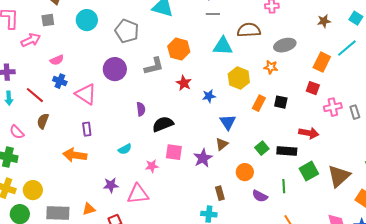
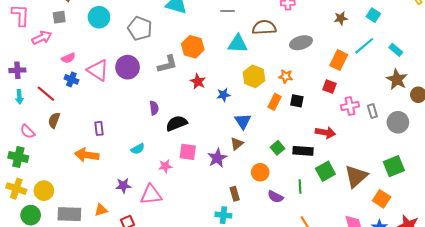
orange star: (271, 67) -> (286, 76), moved
pink triangle: (86, 94) -> (98, 70), moved

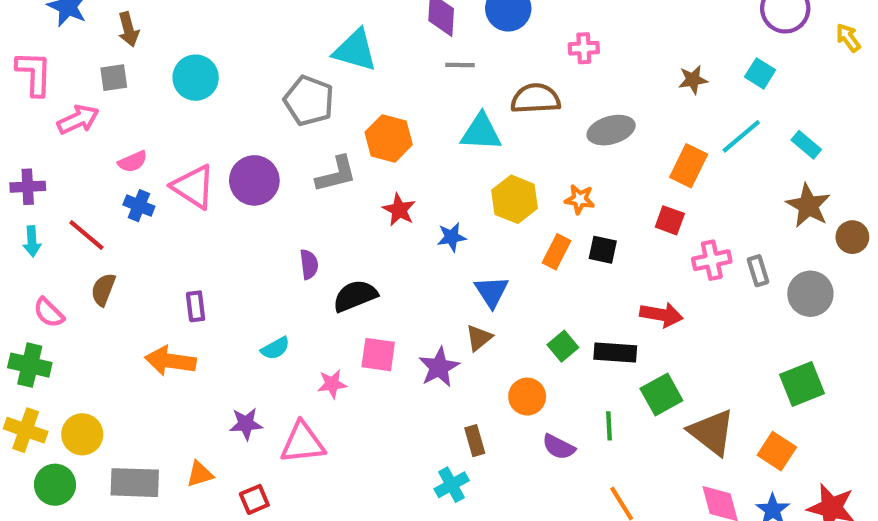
gray pentagon: (140, 28) -> (309, 101), moved
brown triangle: (356, 176) -> (712, 432), moved, turned -40
cyan cross: (223, 215) -> (452, 485), turned -35

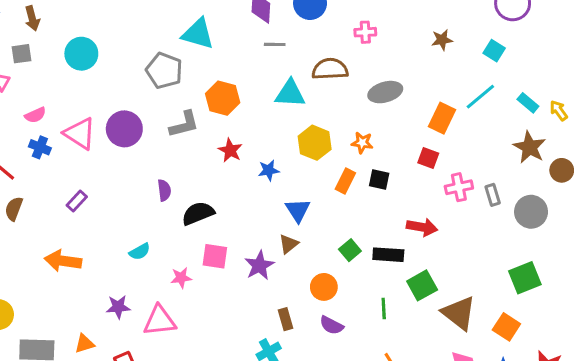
yellow arrow: (848, 38) -> (559, 110), moved
brown star: (693, 80) -> (442, 40), moved
purple rectangle: (196, 306) -> (77, 201), moved, turned 50
purple semicircle: (559, 447) -> (332, 325), moved

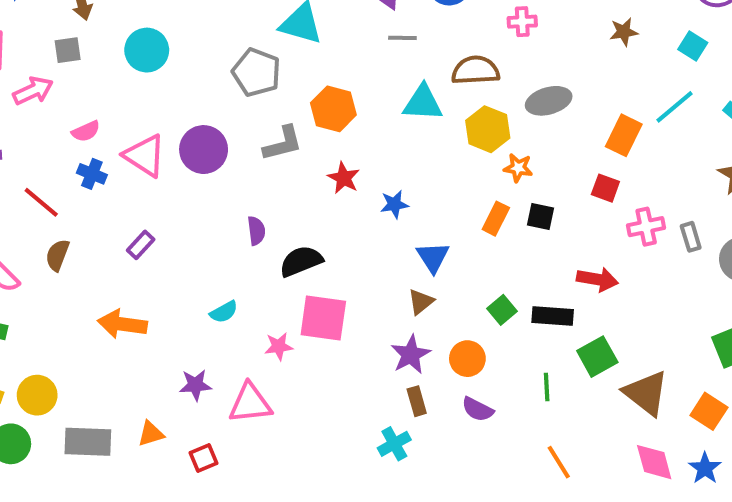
yellow hexagon: (315, 143) -> (488, 129), moved
pink square: (215, 256) -> (323, 318), size x1.4
purple star: (259, 265) -> (411, 355), moved

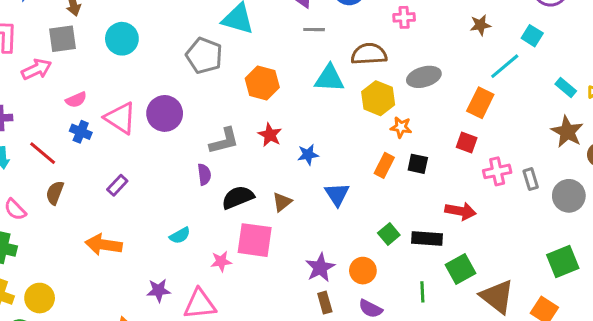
gray square: (68, 50) -> (62, 39), size x1.4
cyan line: (674, 107) -> (505, 66), moved
gray L-shape: (283, 143) -> (224, 141), moved
brown triangle: (421, 302) -> (282, 202), moved

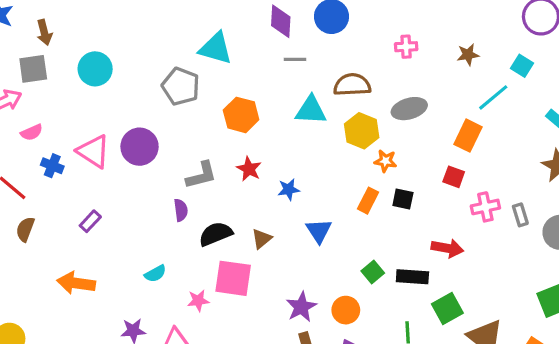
pink cross: (404, 17) -> (406, 47), moved
pink semicircle: (76, 100) -> (32, 132), moved

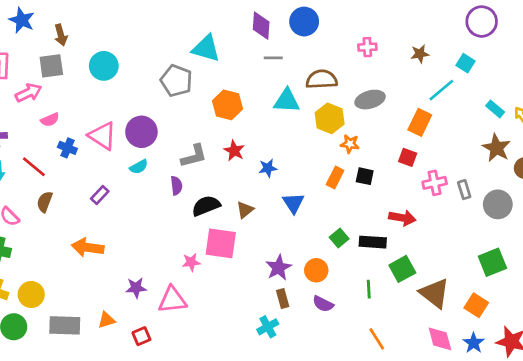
cyan semicircle: (155, 274) -> (139, 167), moved

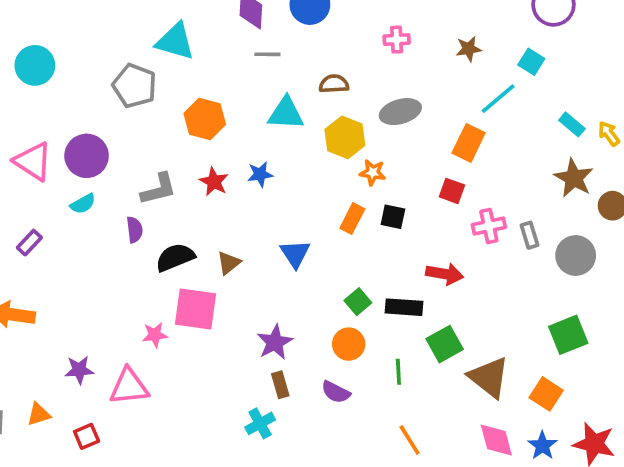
brown semicircle: (322, 79) -> (334, 84), size x0.7
blue star: (268, 168) -> (260, 174), moved
orange circle: (316, 270) -> (349, 344), moved

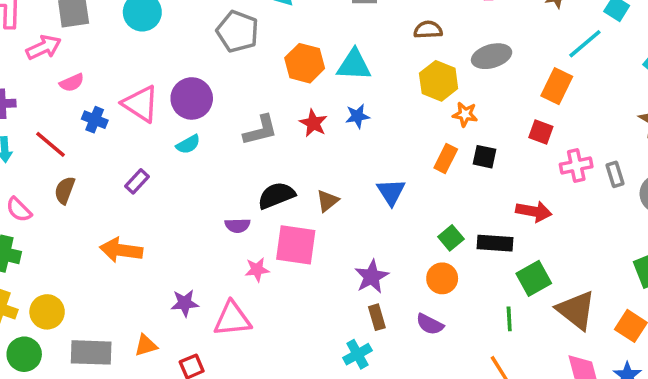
cyan triangle: (286, 113) -> (354, 65), moved
purple semicircle: (135, 230) -> (238, 225), moved, turned 95
green line: (398, 372) -> (509, 319), moved

